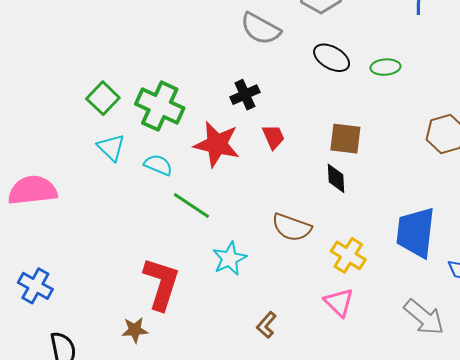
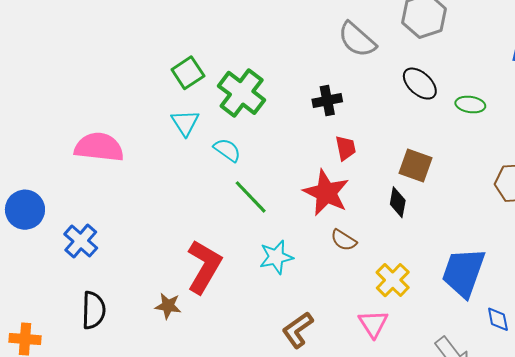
red star: (217, 144) -> (326, 193), moved
brown semicircle: (292, 227) -> (344, 240), size x0.7
brown L-shape: (266, 325) -> (298, 330), size x1.4

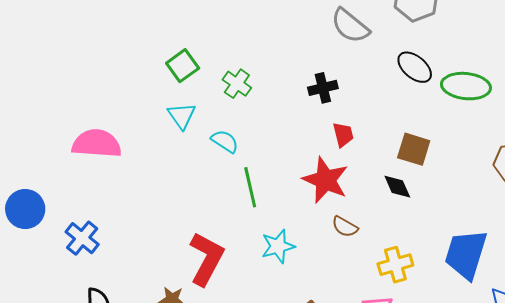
green cross: (242, 93) -> (237, 84), size x0.6
green ellipse: (470, 105) -> (466, 86), size x1.6
green line: (251, 197) -> (250, 187), turned 33
black diamond: (398, 202) -> (397, 187), turned -32
yellow cross: (393, 280) -> (395, 265), turned 32

